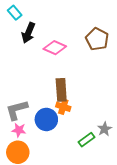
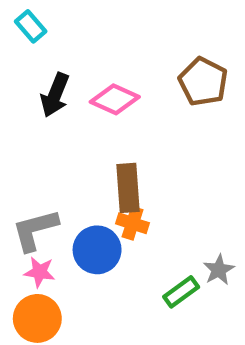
black arrow: (28, 33) -> (55, 95), moved

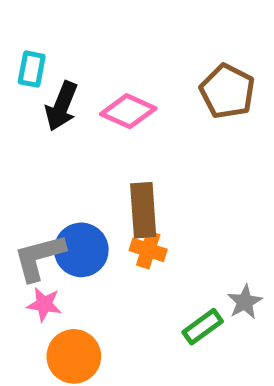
cyan rectangle: (31, 26) -> (32, 69), moved, turned 52
blue circle: (97, 250) -> (81, 250), moved
orange circle: (37, 318) -> (74, 356), moved

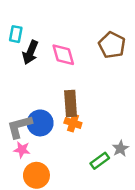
pink diamond: (128, 111) -> (63, 55), turned 50

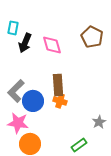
gray L-shape: (19, 127) -> (16, 91), moved, turned -30
pink star: (22, 150) -> (18, 123), size x1.5
green rectangle: (100, 161) -> (79, 145), moved

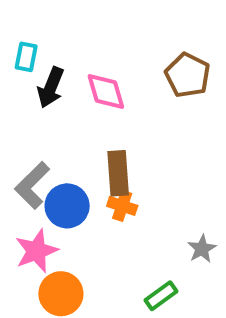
pink star: (18, 123) -> (36, 251), turned -30

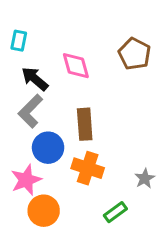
black arrow: (51, 87) -> (35, 79), moved, turned 108
gray L-shape: (32, 185) -> (30, 111), moved
orange cross: (122, 206) -> (88, 168), moved, size x1.5

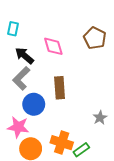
orange cross: (88, 168) -> (62, 143), moved
gray star: (145, 178) -> (100, 118), moved
pink star: (26, 180) -> (18, 127), turned 30

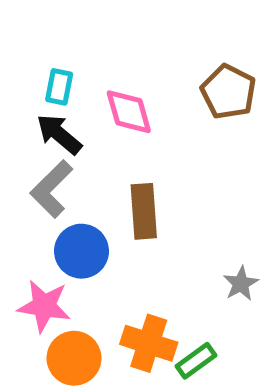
cyan rectangle: (13, 29) -> (59, 87), moved

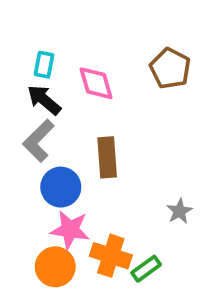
pink star: (44, 306) -> (70, 230), moved

